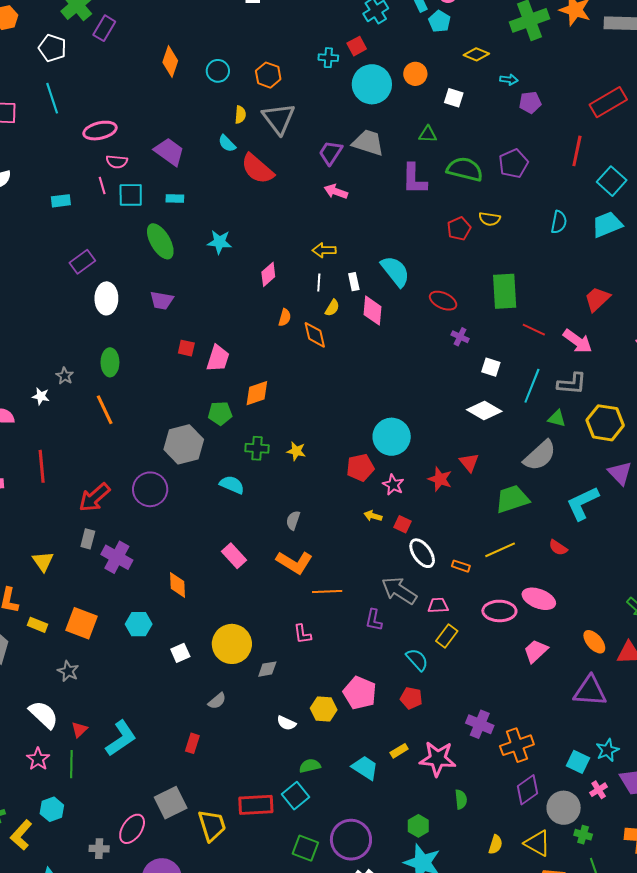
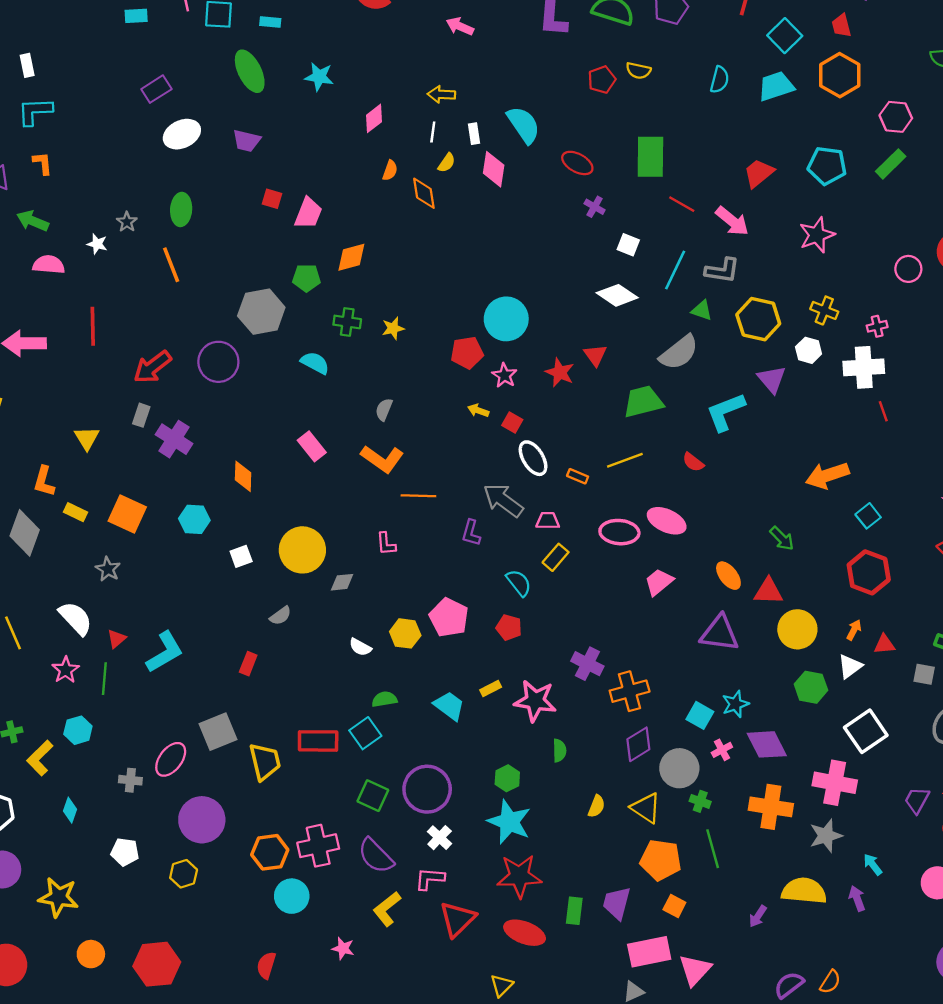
white ellipse: (106, 298) -> (182, 134), turned 60
yellow star: (296, 451) -> (393, 328), turned -30

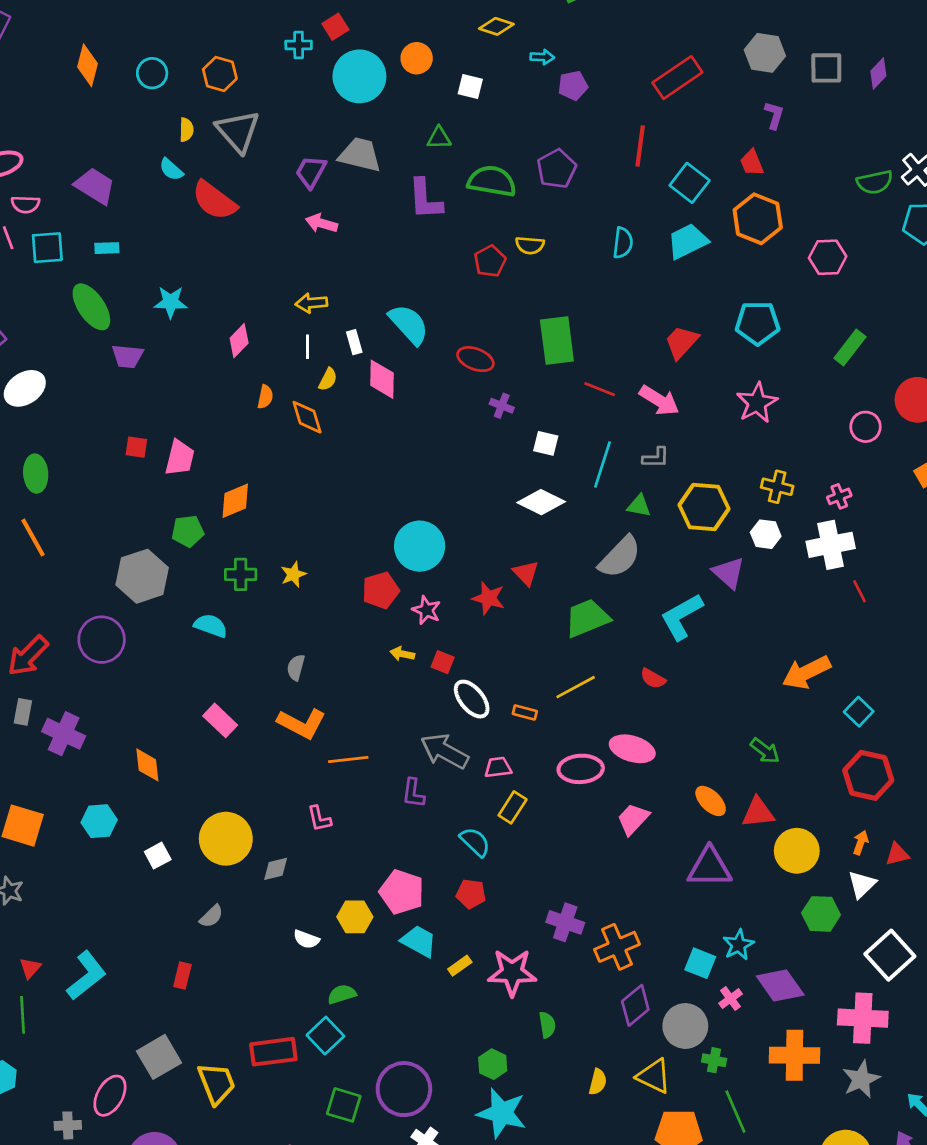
purple trapezoid: (247, 141) -> (127, 356), moved
green rectangle: (891, 164) -> (850, 348), moved
gray L-shape: (722, 270) -> (656, 458), size x0.7
cyan trapezoid: (449, 706) -> (419, 941), moved

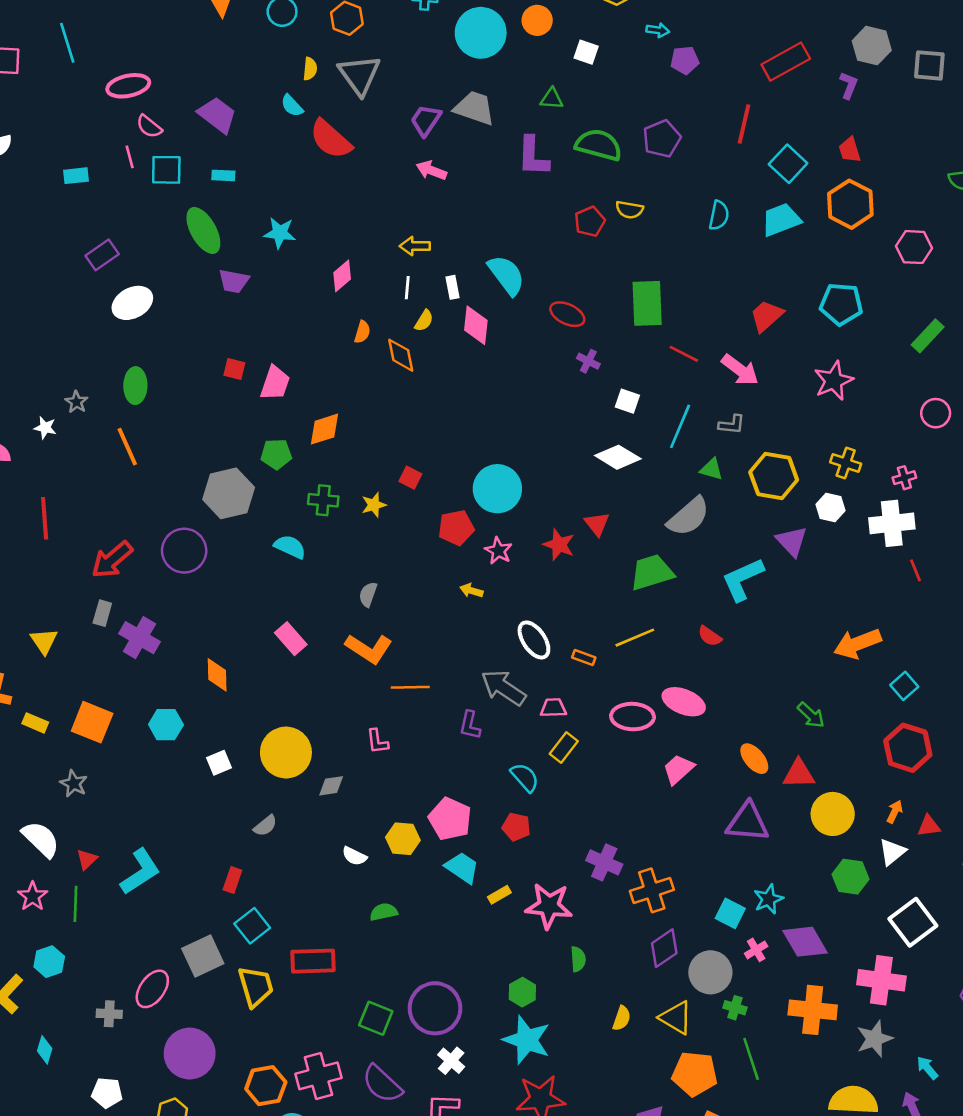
purple L-shape: (774, 115) -> (849, 85), moved
pink semicircle: (26, 204) -> (149, 126), turned 32
red square: (443, 662) -> (410, 478), moved
cyan square: (325, 1036) -> (252, 926), moved

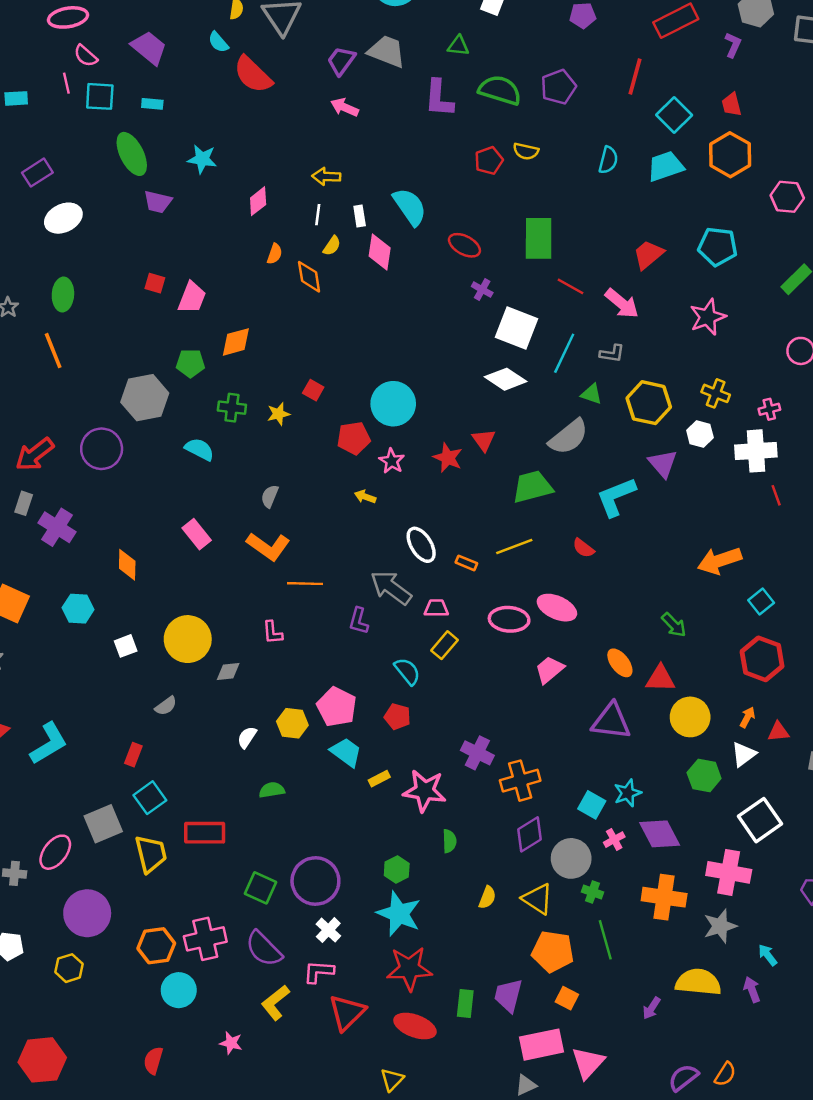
white square: (627, 401) -> (517, 328), size x1.8
white semicircle: (354, 856) -> (247, 737), turned 95

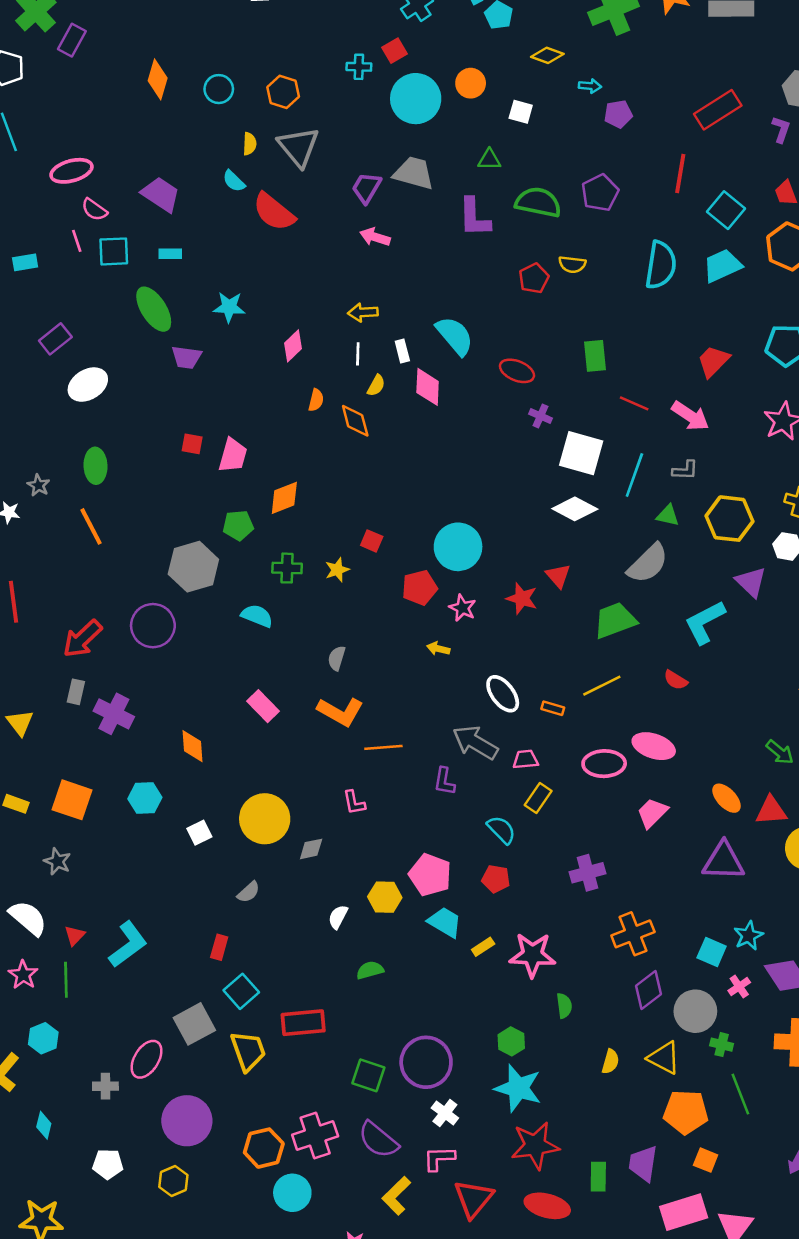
cyan semicircle: (608, 160) -> (661, 265), size x1.6
green rectangle: (539, 238) -> (595, 356), size x0.7
purple cross: (477, 753) -> (587, 873), moved, turned -36

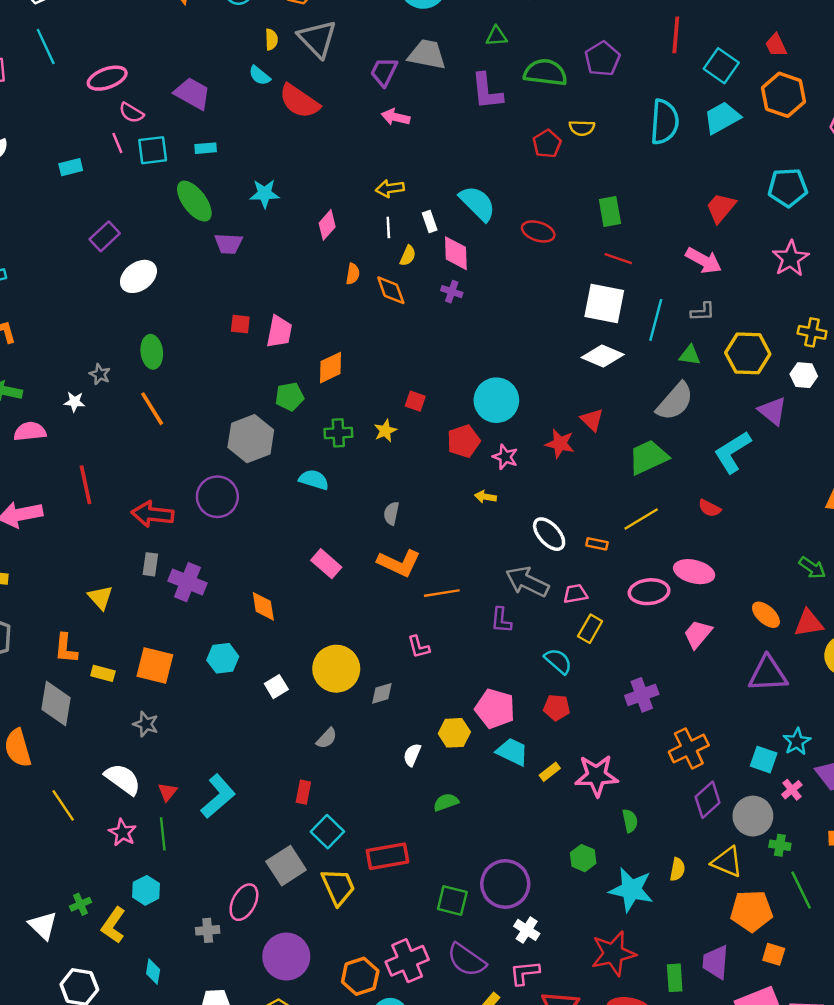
red line: (634, 403) -> (618, 259), moved
purple cross: (540, 416) -> (452, 292), moved
red arrow: (82, 639) -> (152, 514), turned 54
cyan star: (518, 1088) -> (631, 890), moved

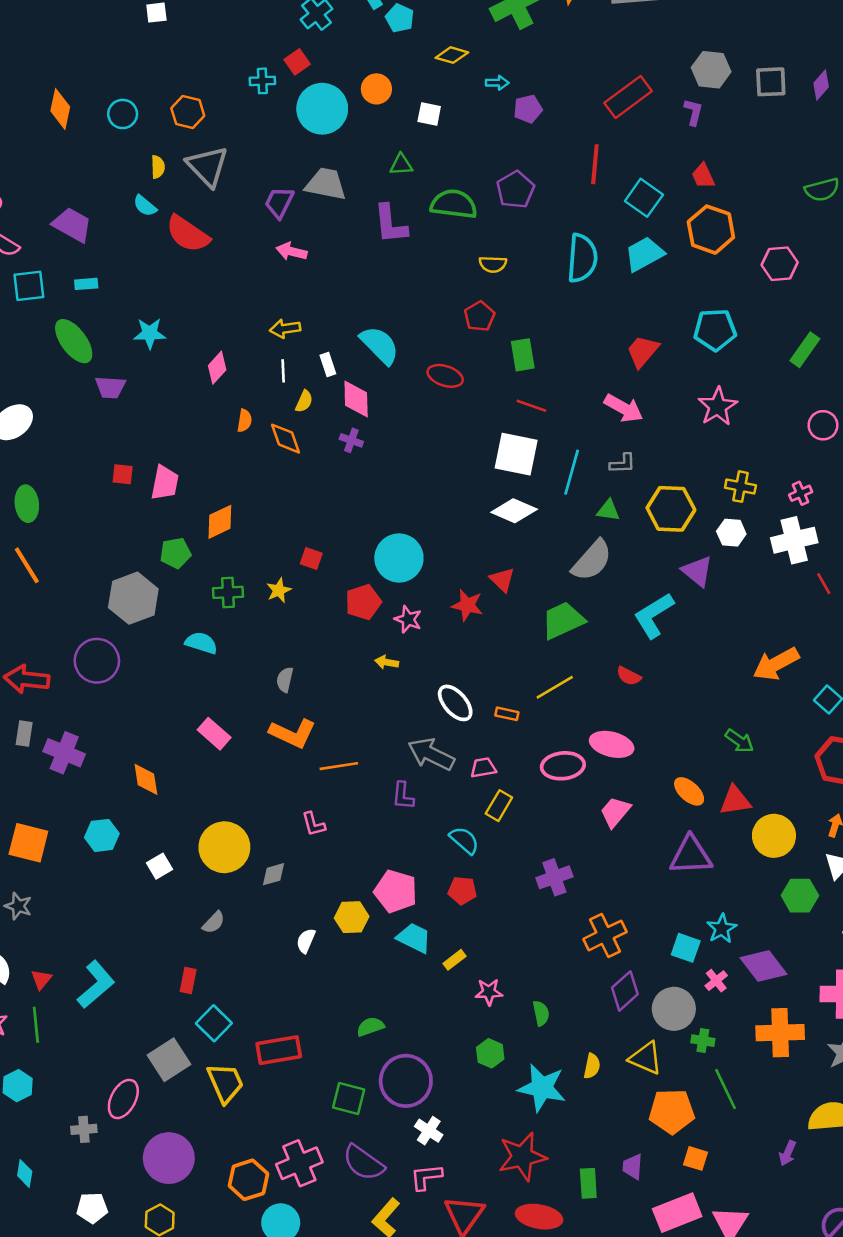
red pentagon: (547, 144) -> (479, 316), moved
pink star: (597, 776) -> (489, 992), moved, size x0.6
green semicircle: (446, 802) -> (370, 1027), moved
purple trapezoid: (716, 962) -> (633, 1167), size x0.7

